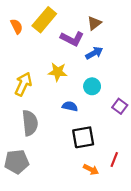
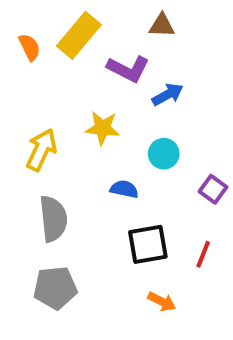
brown triangle: (94, 23) -> (162, 25), moved, turned 40
red line: (114, 160) -> (203, 254), moved
gray pentagon: (17, 162) -> (55, 288), moved

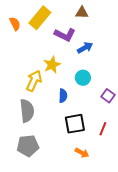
yellow star: (103, 128) -> (52, 65), turned -30
yellow arrow: (41, 150) -> (34, 81), moved
blue semicircle: (124, 189) -> (63, 96), turned 80

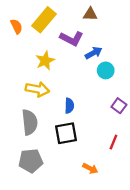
yellow star: (52, 65) -> (45, 61), moved
cyan circle: (83, 78) -> (106, 70), moved
yellow arrow: (34, 81) -> (37, 89), turned 75
black square: (75, 124) -> (66, 133), moved

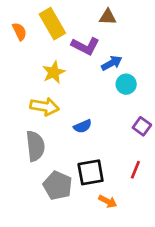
yellow rectangle: (44, 20) -> (52, 24), turned -70
blue semicircle: (69, 106) -> (83, 126), turned 64
black square: (66, 133) -> (91, 172), moved
gray pentagon: (31, 161) -> (58, 186), moved, turned 30

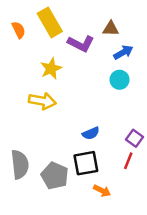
brown triangle: (108, 17) -> (111, 29), moved
blue arrow: (112, 63) -> (123, 52), moved
blue semicircle: (83, 126) -> (91, 133), moved
purple square: (142, 126) -> (134, 138), moved
gray semicircle: (35, 146) -> (20, 164), moved

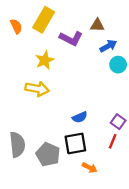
yellow rectangle: (50, 22) -> (44, 20), turned 60
cyan circle: (120, 80) -> (118, 65), moved

